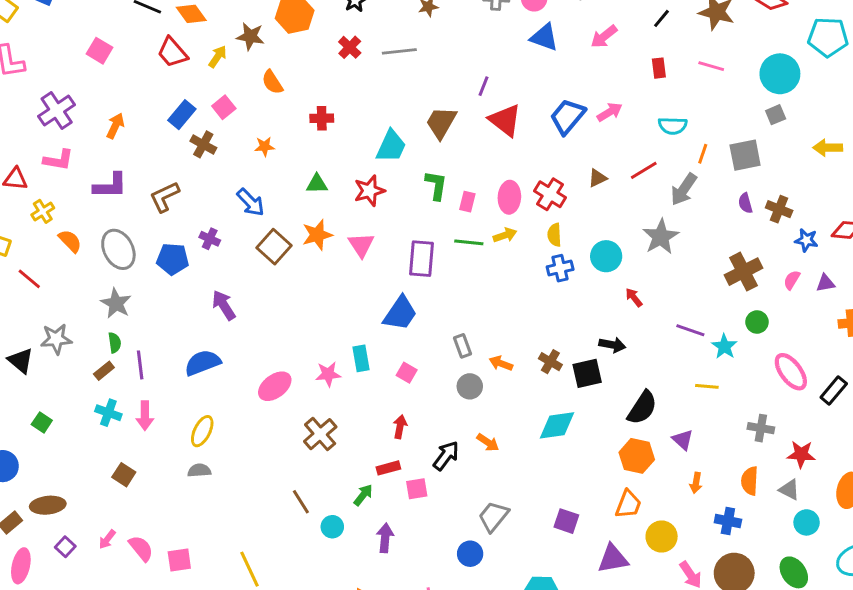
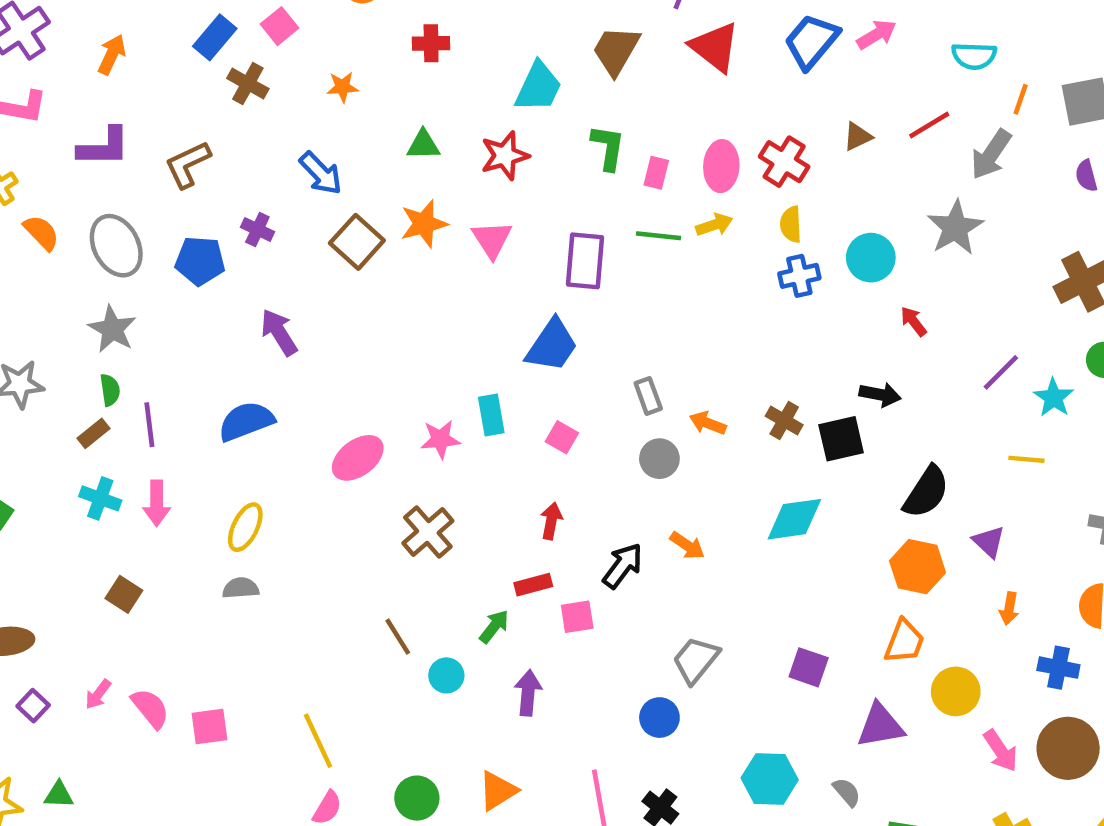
purple line: (690, 330) -> (1001, 372), turned -64

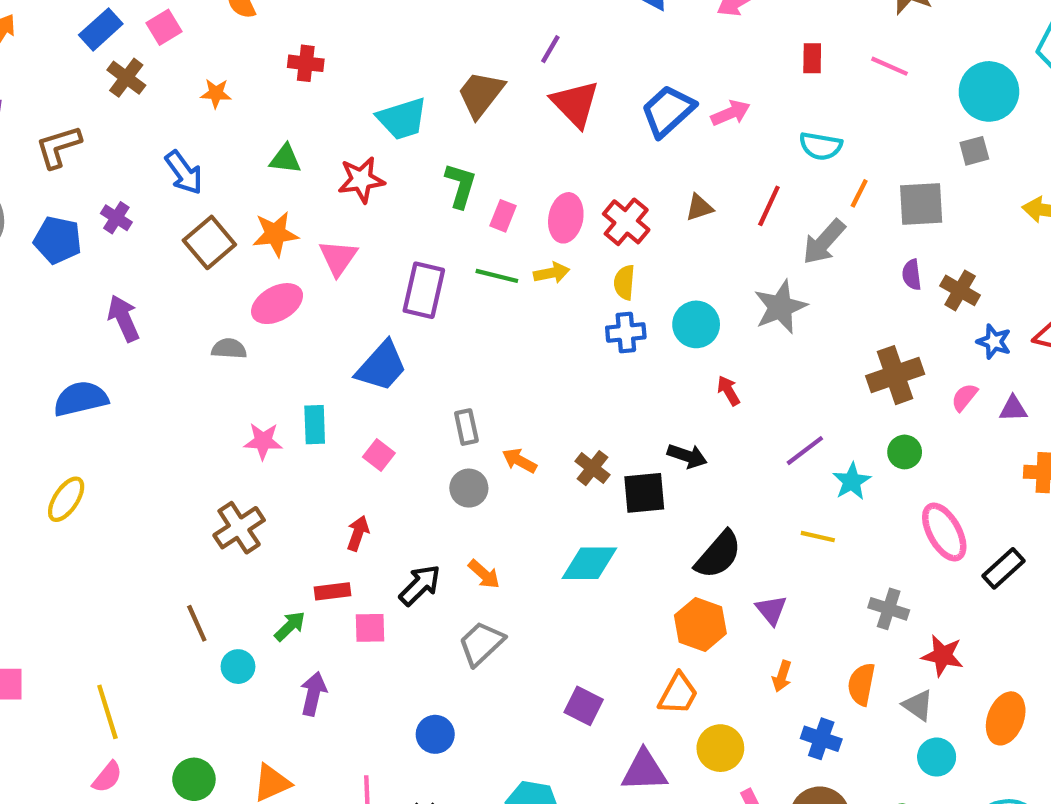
cyan trapezoid: (538, 87) -> (402, 119), turned 40
red line: (929, 125) -> (769, 206), turned -42
pink ellipse: (358, 458) -> (277, 304), moved
gray semicircle: (241, 588) -> (229, 349), moved
gray trapezoid: (696, 660) -> (481, 643), moved

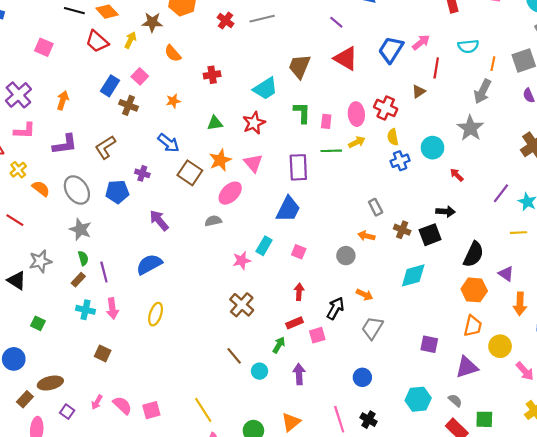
purple line: (550, 49) -> (336, 22), moved, turned -64
red line: (769, 206) -> (436, 68), moved
cyan rectangle: (315, 425) -> (264, 246), turned 48
gray rectangle: (466, 427) -> (376, 207), moved
orange arrow: (782, 676) -> (520, 304), size x1.5

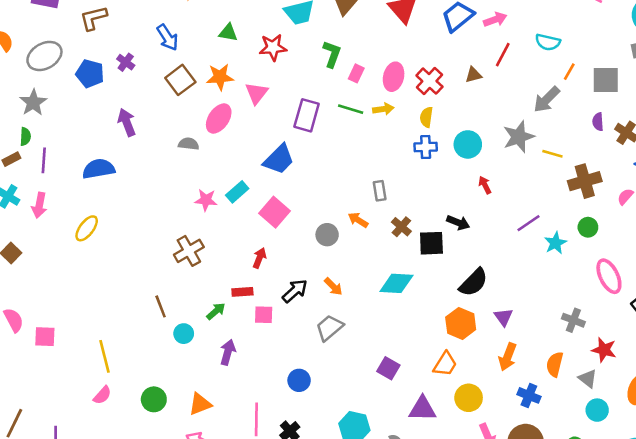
gray ellipse: (77, 190) -> (44, 56), turned 76
pink ellipse: (230, 193) -> (219, 119), turned -30
yellow line: (519, 233) -> (552, 154), moved
pink square: (299, 252) -> (274, 212), size x1.6

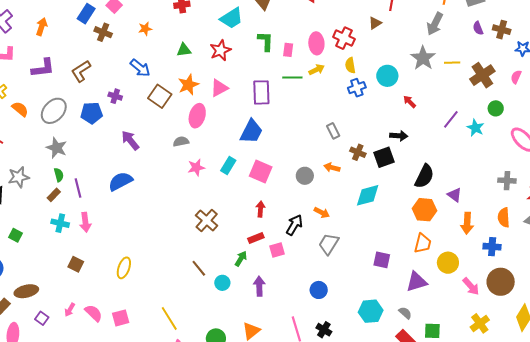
pink triangle: (257, 93) -> (219, 88), turned 42
pink star: (206, 200) -> (196, 167), moved
orange arrow: (358, 220) -> (332, 167), moved
yellow ellipse: (87, 228) -> (124, 268), moved

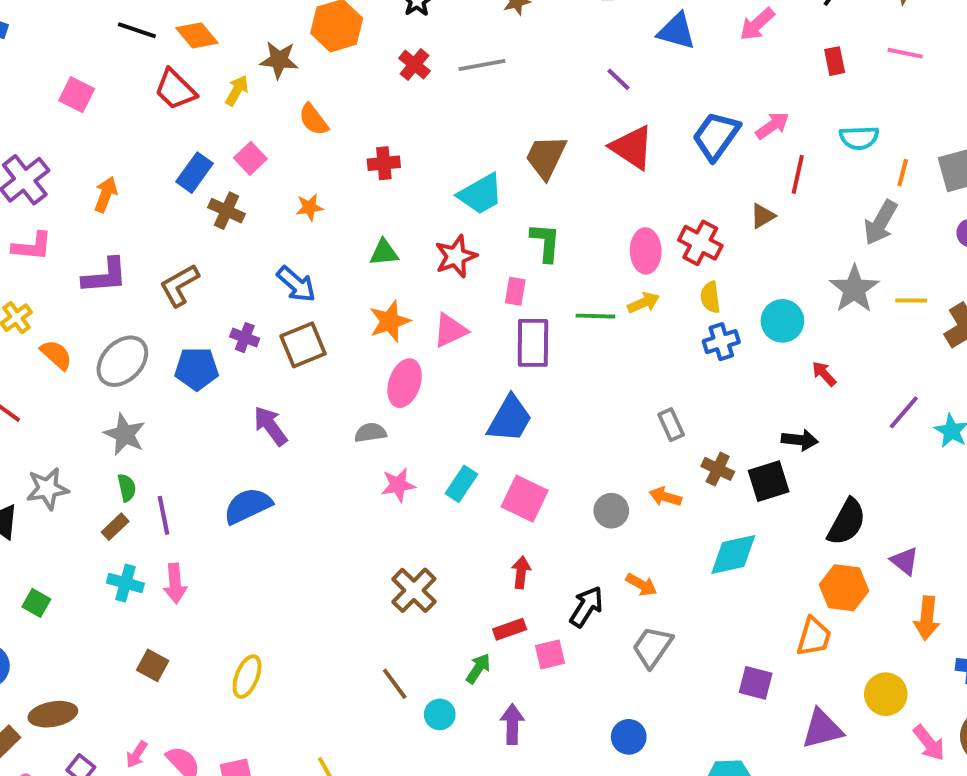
pink rectangle: (288, 50) -> (515, 291), moved
brown square: (160, 96) -> (303, 345), moved, turned 30
orange trapezoid: (423, 243) -> (814, 637), moved

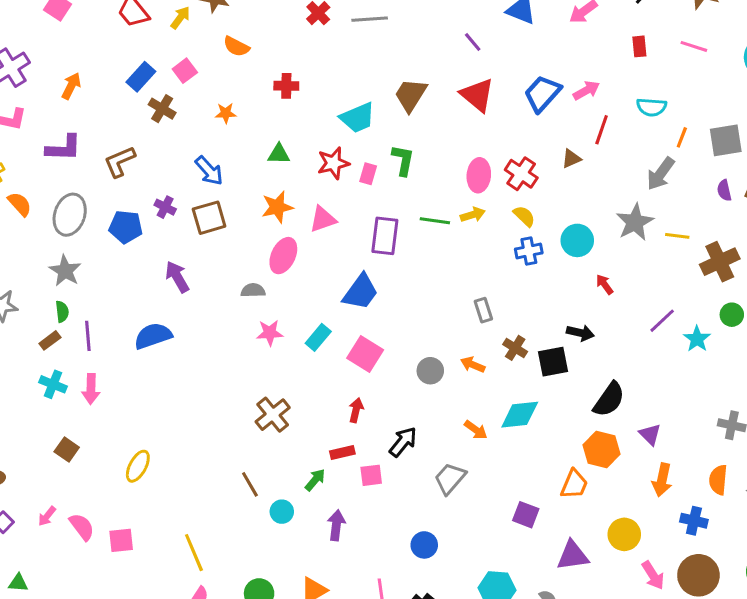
orange semicircle: (313, 120) -> (236, 46), turned -32
pink rectangle: (515, 291) -> (368, 174), moved
yellow semicircle: (710, 297) -> (524, 216), turned 135
gray ellipse: (122, 361) -> (70, 215), turned -33
orange arrow: (641, 585) -> (476, 430), moved

